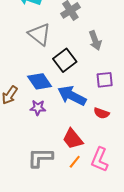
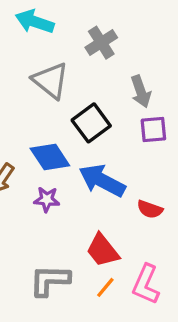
purple square: (105, 80) -> (153, 129), moved

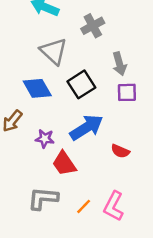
blue diamond: (50, 157) -> (37, 88), moved
blue arrow: (102, 181) -> (87, 127), turned 116
red trapezoid: (103, 250) -> (64, 164), moved

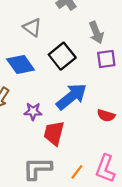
gray triangle: (54, 51) -> (32, 27), size x0.7
red trapezoid: (64, 164) -> (54, 133), turned 55

